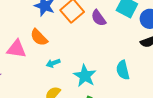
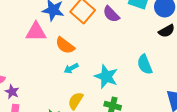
orange semicircle: (39, 37) -> (65, 45), moved
pink triangle: (16, 49) -> (36, 32), moved

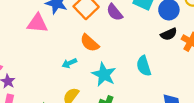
orange semicircle: (65, 45) -> (90, 43), moved

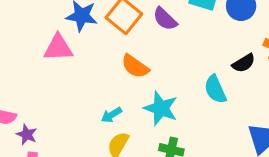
black semicircle: (169, 34) -> (244, 63), moved
cyan arrow: (69, 63) -> (111, 115), moved

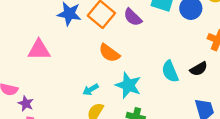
pink triangle: (58, 48) -> (39, 50), moved
black semicircle: (244, 63) -> (199, 69), moved

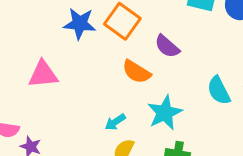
purple semicircle: (133, 17) -> (167, 46), moved
cyan star: (128, 85) -> (165, 113), turned 30

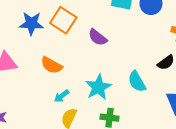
orange semicircle: (136, 72) -> (52, 65), moved
cyan semicircle: (219, 91) -> (137, 82), moved

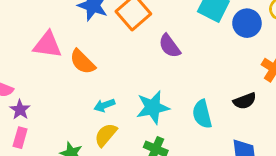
orange semicircle: (52, 65) -> (82, 62), moved

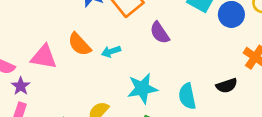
pink triangle: (47, 45) -> (44, 57), moved
cyan arrow: (104, 105) -> (111, 52), moved

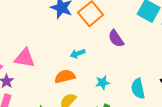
orange semicircle: (79, 44) -> (65, 76), moved, turned 120
cyan star: (142, 88) -> (102, 83), size x0.6

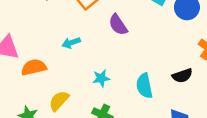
orange semicircle: (65, 76) -> (34, 67), moved

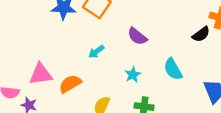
purple semicircle: (118, 25) -> (137, 36), moved
black semicircle: (182, 76) -> (201, 34), moved

